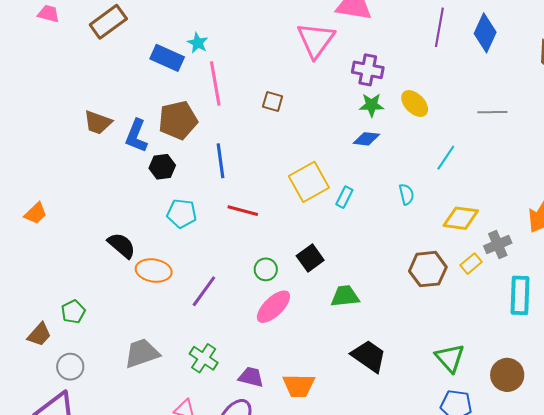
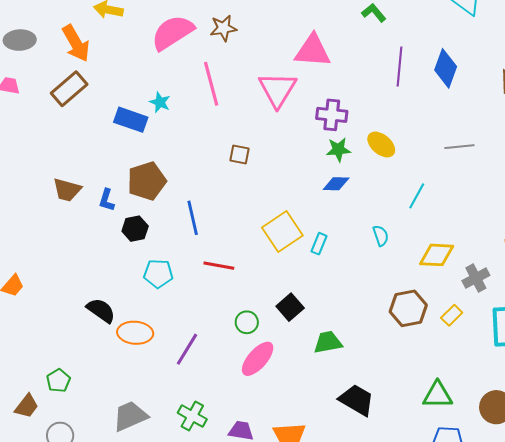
pink line: (215, 84) -> (211, 84), moved
blue L-shape: (136, 136) -> (107, 200), size x0.7
yellow rectangle: (471, 264) -> (452, 315), moved
green triangle: (450, 358) -> (438, 395), turned -44

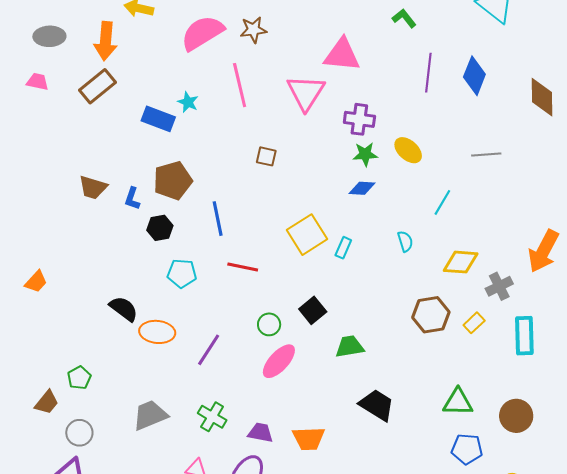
orange arrow: (76, 43) -> (106, 41), turned 33

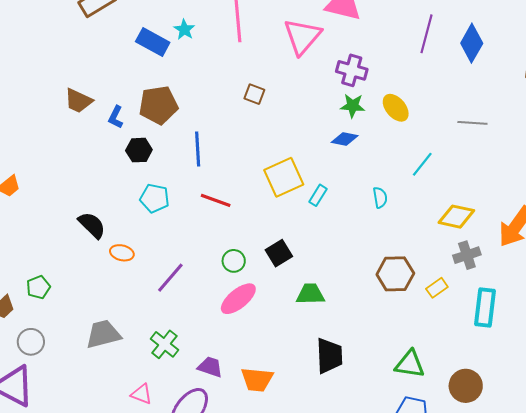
yellow diamond: (461, 262) -> (456, 217), moved
orange ellipse: (157, 332) -> (122, 253), size x0.7
black trapezoid: (377, 405) -> (329, 356), turned 48

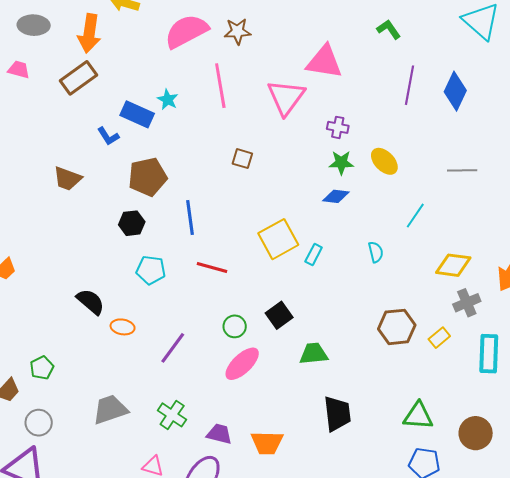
purple cross: (352, 70) -> (338, 127), size x0.7
blue L-shape: (116, 117) -> (108, 136), moved, turned -55

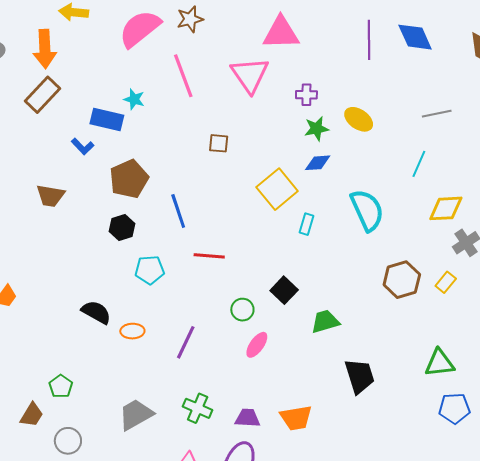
blue diamond: (455, 91) -> (415, 37), turned -39
cyan line: (415, 216) -> (419, 164), moved
yellow square: (278, 239) -> (277, 189), moved
cyan semicircle: (376, 252) -> (367, 210), size x2.0
pink ellipse: (242, 364) -> (257, 345), size x0.7

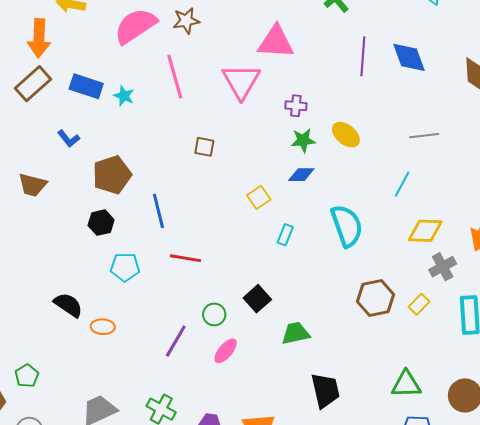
blue rectangle: (107, 120) -> (86, 86), moved
yellow square: (277, 189) -> (259, 197), size x0.6
purple line: (186, 342) -> (176, 341), moved

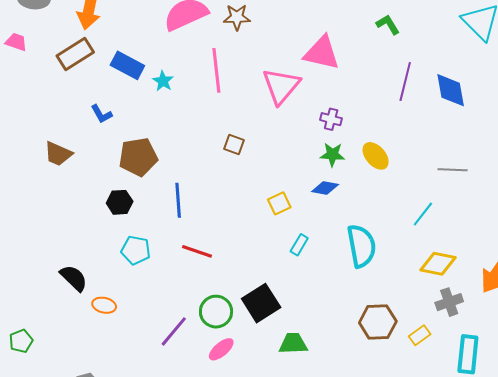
black square: (257, 299) -> (261, 303), size x1.4
green circle: (214, 314) -> (216, 312), size x1.4

